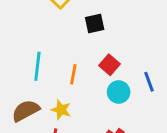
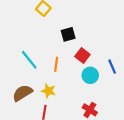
black square: (95, 24) -> (68, 34), moved
cyan line: (37, 66) -> (29, 60), turned -42

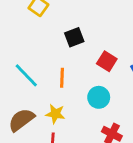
red square: (82, 56) -> (107, 61), moved
cyan circle: (90, 75) -> (99, 97), moved

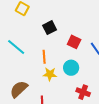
cyan line: (26, 75) -> (16, 47), moved
yellow star: (55, 114) -> (50, 74), moved

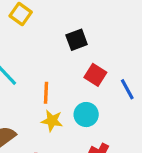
black square: (50, 28) -> (77, 40), moved

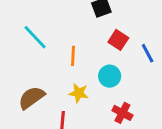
yellow star: (52, 121) -> (79, 93), moved

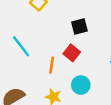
red square: (118, 40) -> (72, 53), moved

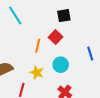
cyan line: (21, 46) -> (15, 16), moved

